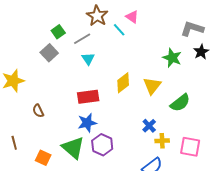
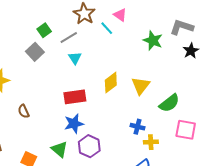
green star: (172, 58) -> (153, 40), moved
blue cross: (149, 126) -> (137, 127), turned -32
pink square: (190, 147) -> (186, 130), moved
green triangle: (73, 148) -> (60, 149), size x0.7

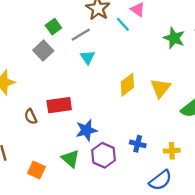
red rectangle: (75, 97) -> (59, 105), moved
blue cross: (137, 127) -> (138, 144), moved

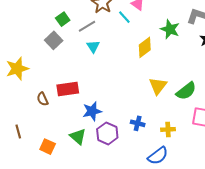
yellow diamond: (127, 85) -> (145, 47), moved
yellow triangle: (160, 88) -> (158, 86), moved

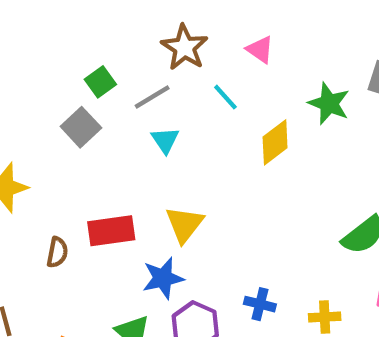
cyan line: (124, 17) -> (225, 97), moved
yellow triangle: (158, 86) -> (184, 224), moved
brown semicircle: (43, 99) -> (57, 252), turned -144

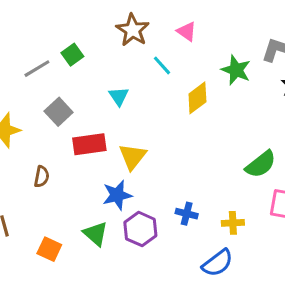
gray line: (152, 97) -> (37, 69), moved
gray square: (81, 127) -> (59, 112), moved
red rectangle: (111, 231) -> (89, 144), moved

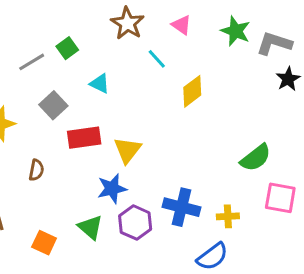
green star: (236, 70) -> (236, 31), moved
cyan triangle: (119, 96) -> (100, 84), moved, turned -30
blue cross: (187, 214) -> (181, 207), size x1.6

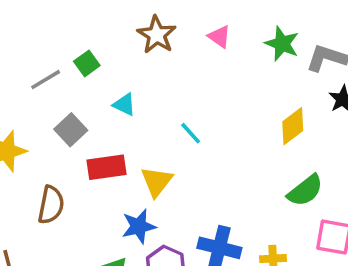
cyan line: (157, 59) -> (191, 133), moved
yellow diamond: (192, 91) -> (293, 126), moved
brown semicircle: (36, 170) -> (51, 205), size x1.5

